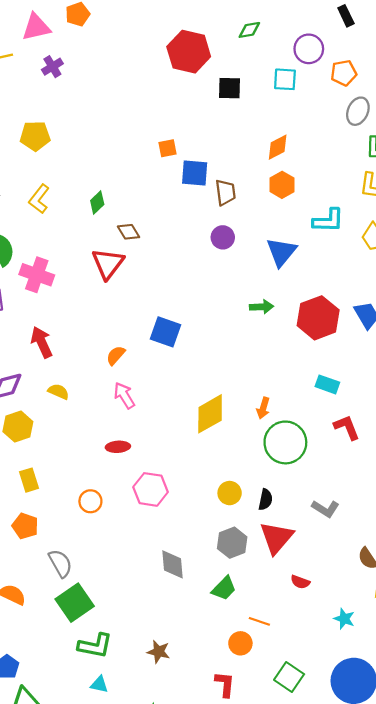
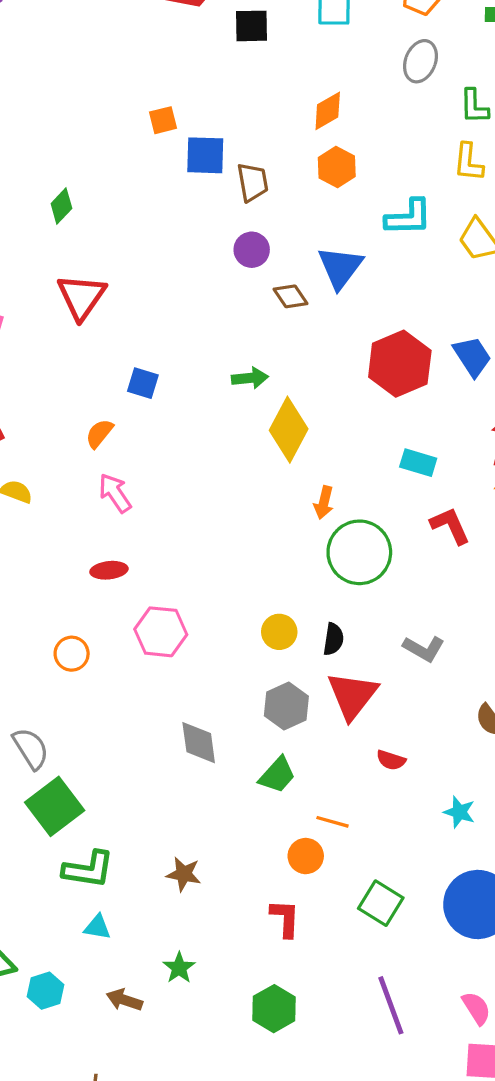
gray ellipse: (358, 111) -> (420, 61), moved
brown diamond: (128, 232) -> (290, 296), moved
green arrow: (262, 307) -> (250, 378), moved
blue square: (165, 332) -> (143, 383), moved, size x0.7
yellow diamond: (210, 414) -> (289, 430), moved, turned -30

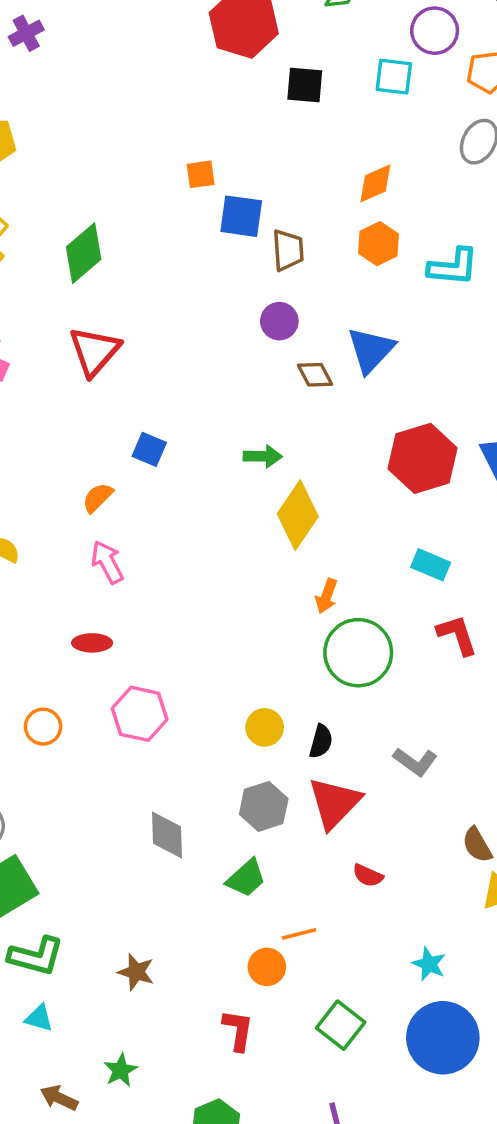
green diamond: (61, 206) -> (84, 253), size x1.6
cyan L-shape: (408, 217) -> (453, 267), moved
cyan star: (459, 812) -> (429, 964), moved
orange line: (333, 822) -> (299, 934), turned -36

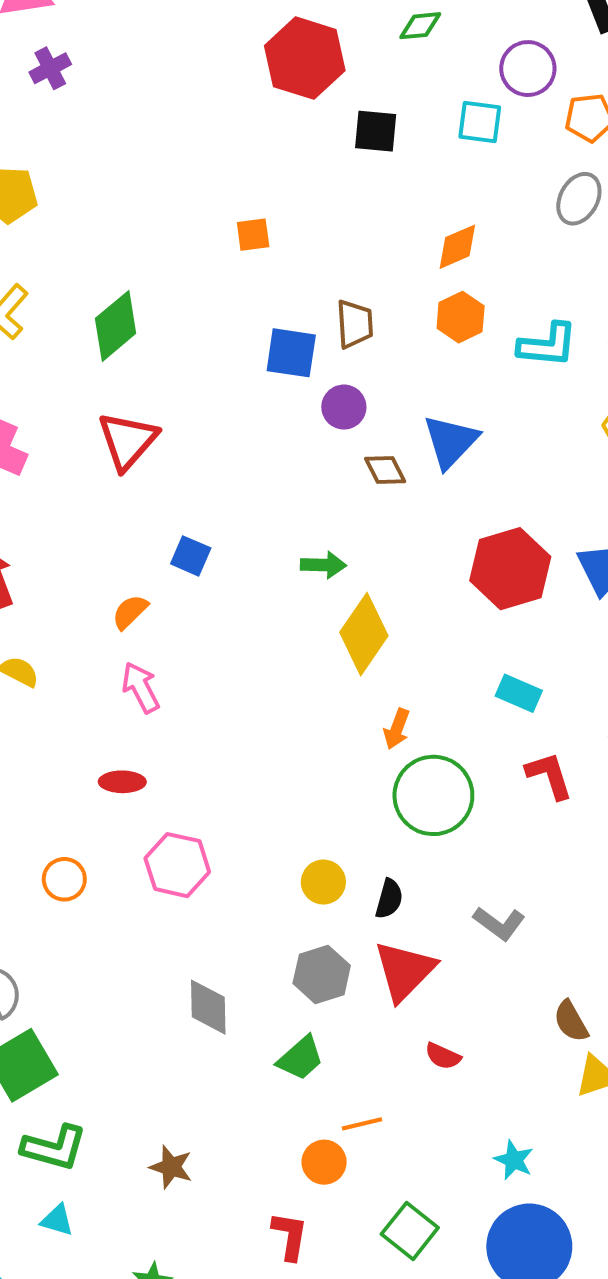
blue square: (241, 216) -> (291, 353), moved

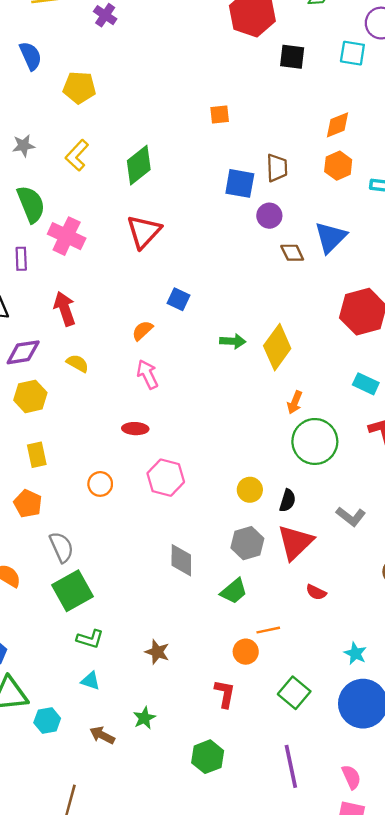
purple cross: (50, 68) -> (105, 15), turned -30
green arrow: (323, 565) -> (233, 341), moved
green L-shape: (54, 1148) -> (90, 639), size x0.7

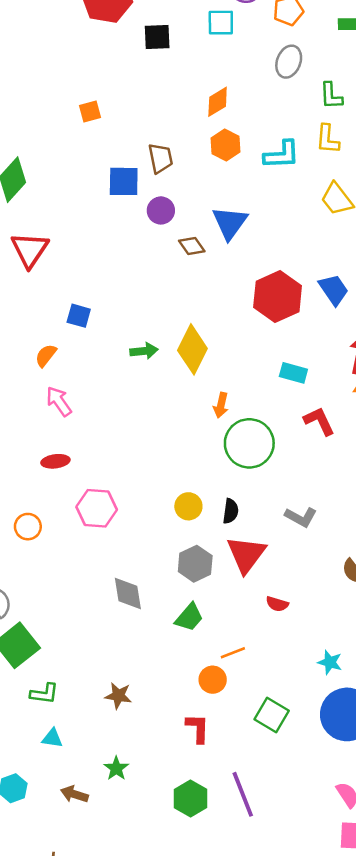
purple line: (291, 766) -> (243, 794), moved

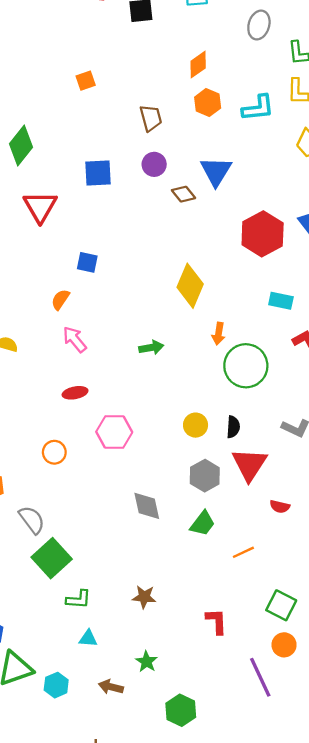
blue square: (124, 181) -> (98, 173), moved
green arrow: (144, 351) -> (151, 348), moved
orange circle: (213, 680) -> (284, 645), moved
green hexagon: (191, 798) -> (181, 710), moved

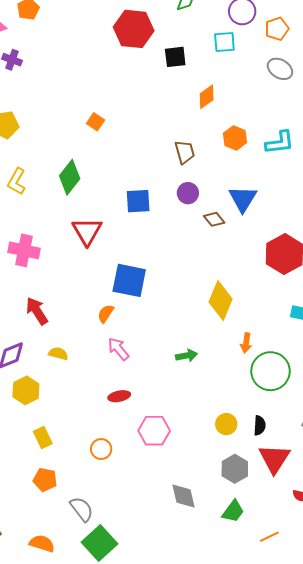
gray ellipse: (259, 25) -> (280, 69), turned -75
orange diamond: (198, 65) -> (207, 97), moved
orange square: (86, 81) -> (96, 122), moved, turned -36
blue square: (87, 262) -> (129, 280), size x1.8

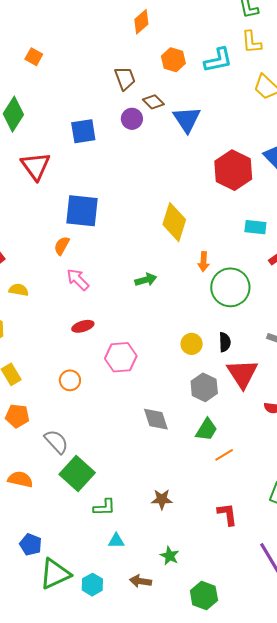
brown diamond: (214, 219) -> (153, 102), moved
orange line: (269, 537) -> (224, 455), moved

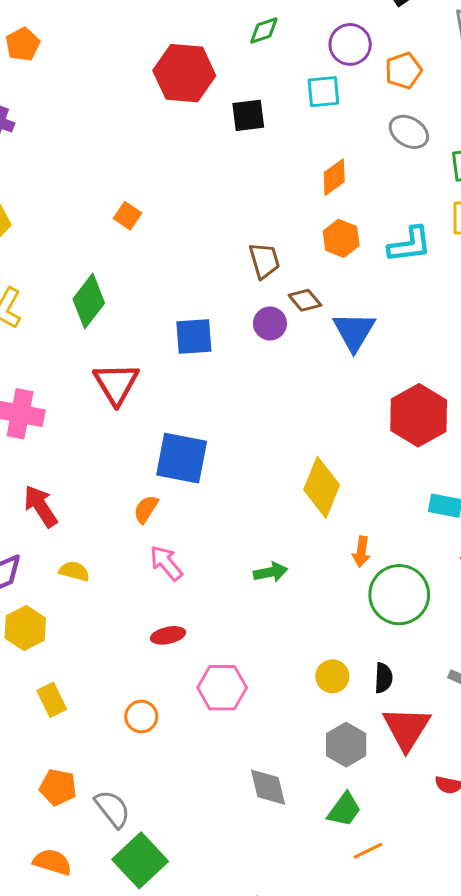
orange diamond: (141, 22) -> (334, 177), moved
orange pentagon: (17, 416) -> (58, 787), moved

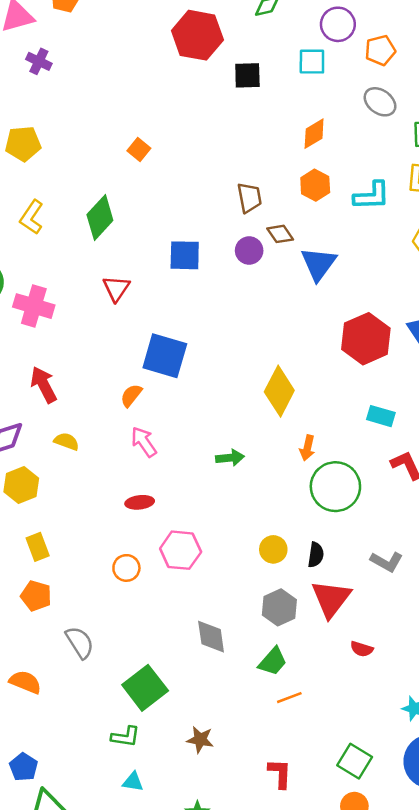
red triangle: (116, 384) -> (116, 288), size x0.7
orange circle: (141, 717) -> (126, 568), moved
orange pentagon: (58, 787) -> (36, 596), moved
green square: (140, 860) -> (145, 688), moved

